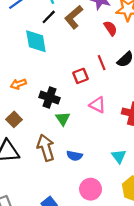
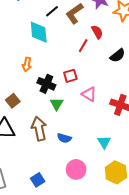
red semicircle: (110, 28) -> (97, 32), moved
red line: (102, 63) -> (83, 46), moved, turned 48
red square: (80, 76) -> (70, 76), moved
orange arrow: (18, 84) -> (27, 64), moved, turned -64

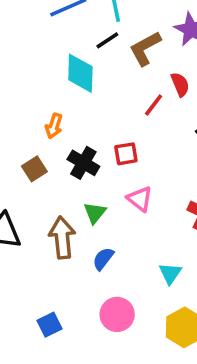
pink triangle: (89, 94) -> (140, 199), moved
brown square: (13, 101) -> (34, 169), moved
green triangle: (57, 104) -> (95, 213), moved
blue semicircle: (64, 138) -> (103, 259), turned 104

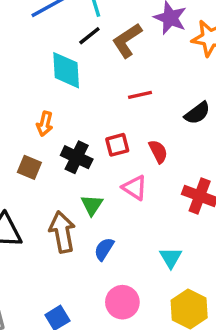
red semicircle: (180, 84) -> (158, 151), moved
red line: (154, 105) -> (140, 95), turned 45
brown square: (34, 169) -> (29, 167), turned -30

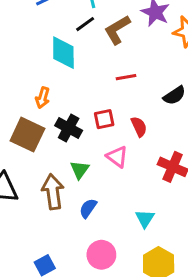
brown square: (29, 167) -> (27, 135), size x1.6

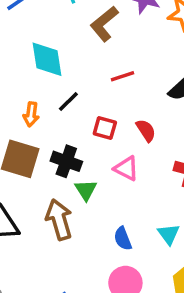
black line: (85, 24) -> (68, 101), moved
red square: (104, 119) -> (105, 128), turned 36
black cross: (69, 128) -> (66, 161), moved
blue semicircle: (88, 208) -> (123, 239), moved, turned -48

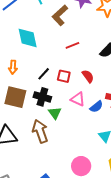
black line: (68, 101) -> (44, 74), moved
orange arrow: (31, 114) -> (13, 67), moved
blue semicircle: (123, 239) -> (96, 107), moved, turned -104

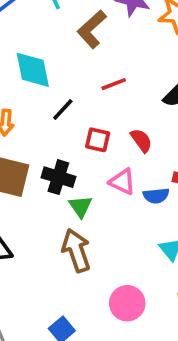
black line: (44, 74) -> (63, 109), moved
blue semicircle: (96, 107) -> (156, 196), turned 32
brown arrow: (40, 131) -> (76, 250), moved

